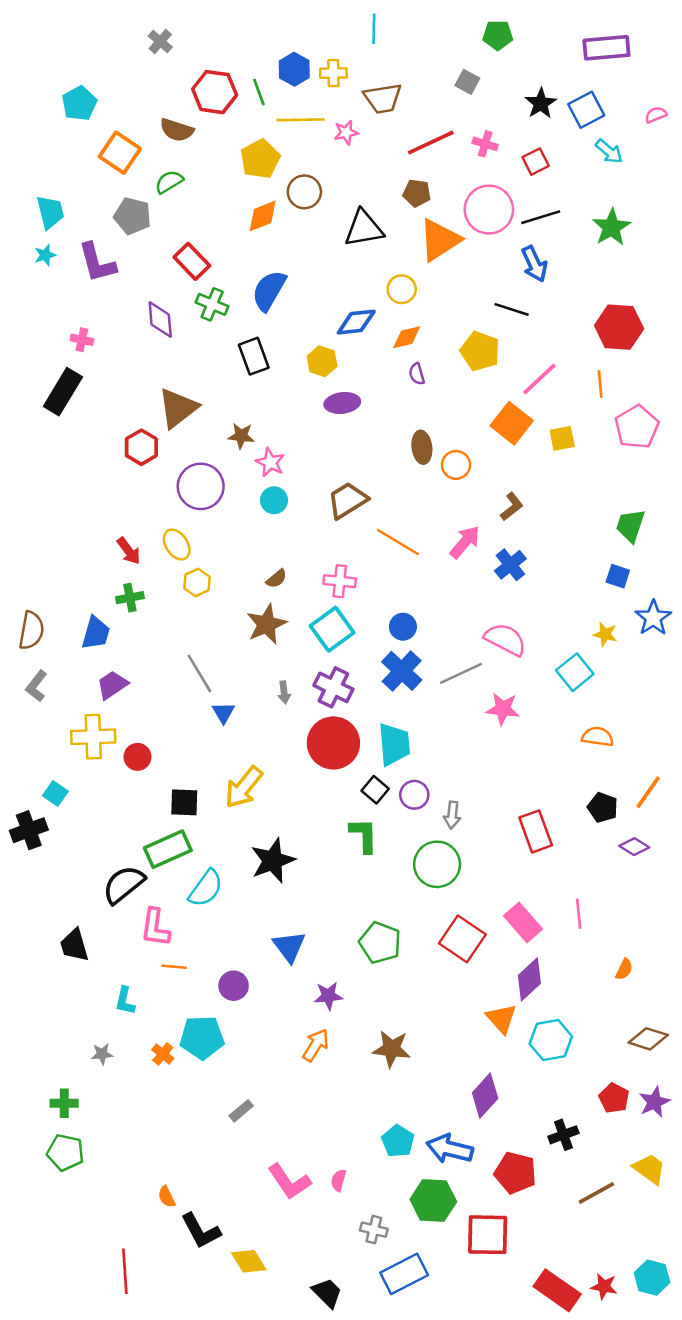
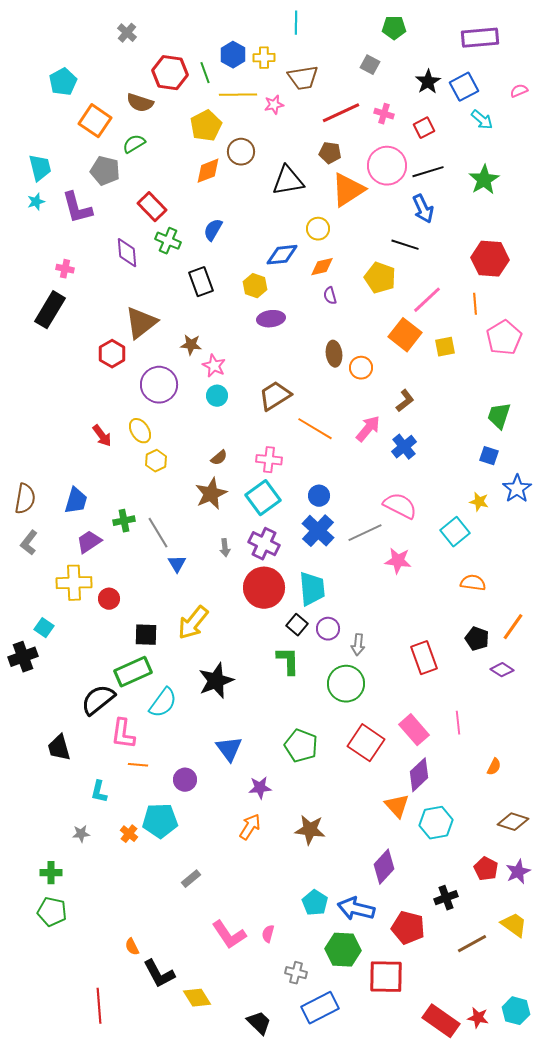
blue semicircle: (269, 290) -> (213, 230), size x0.7
green cross: (130, 598) -> (124, 521), moved

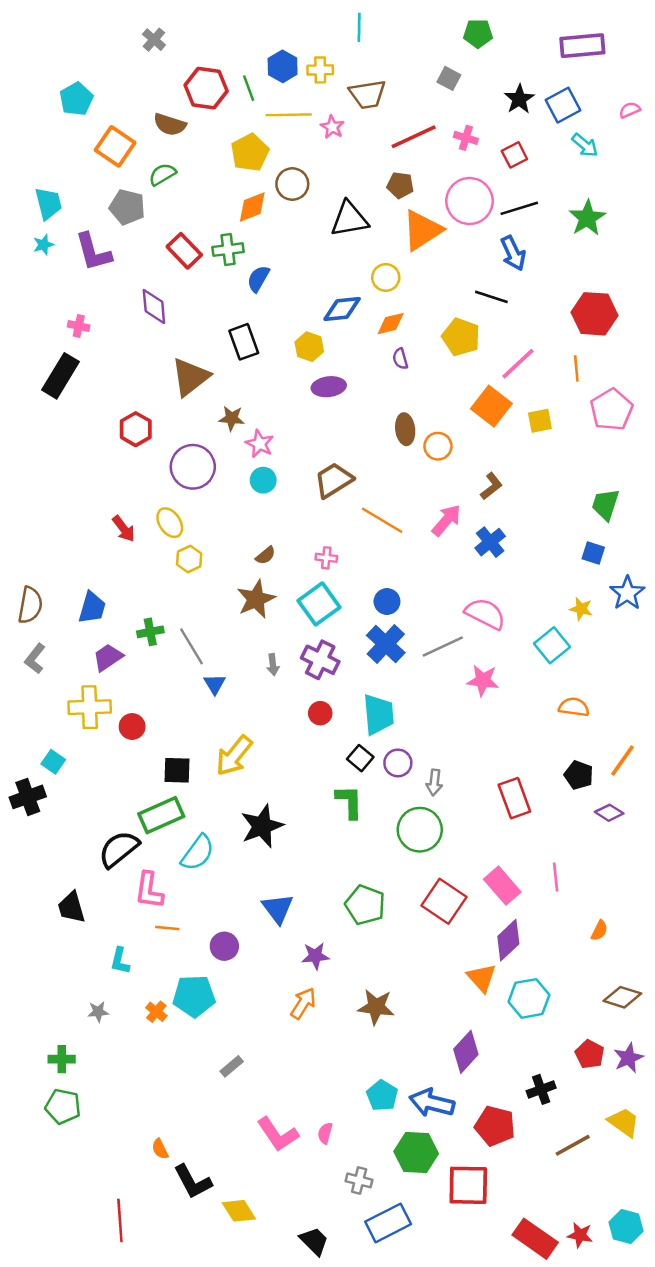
pink star: (274, 105) -> (332, 127), turned -30
green cross: (168, 241) -> (228, 250), moved, turned -30
brown triangle: (141, 323) -> (190, 377), moved
pink cross: (269, 460) -> (326, 558), size x0.7
red circle: (264, 588) -> (320, 713), size x0.5

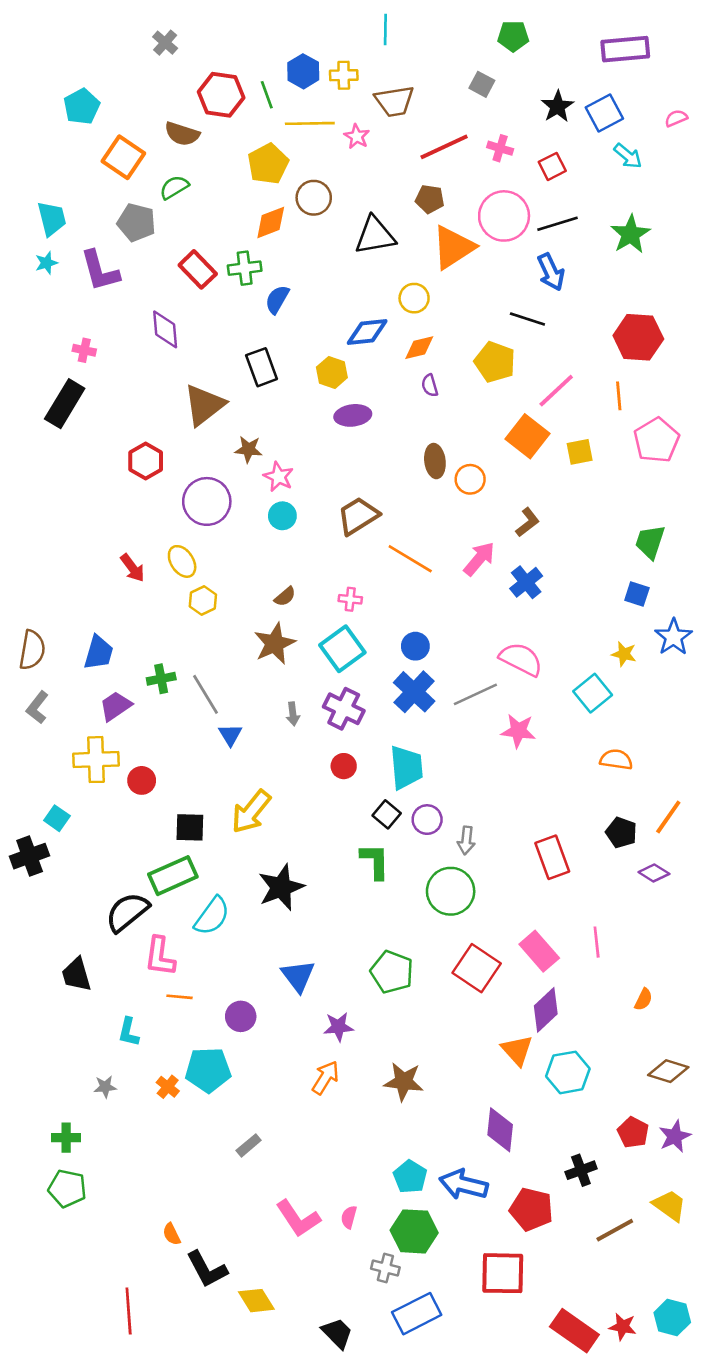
purple diamond: (466, 1052) -> (500, 1130), turned -36
green hexagon: (416, 1153) -> (414, 1231), moved

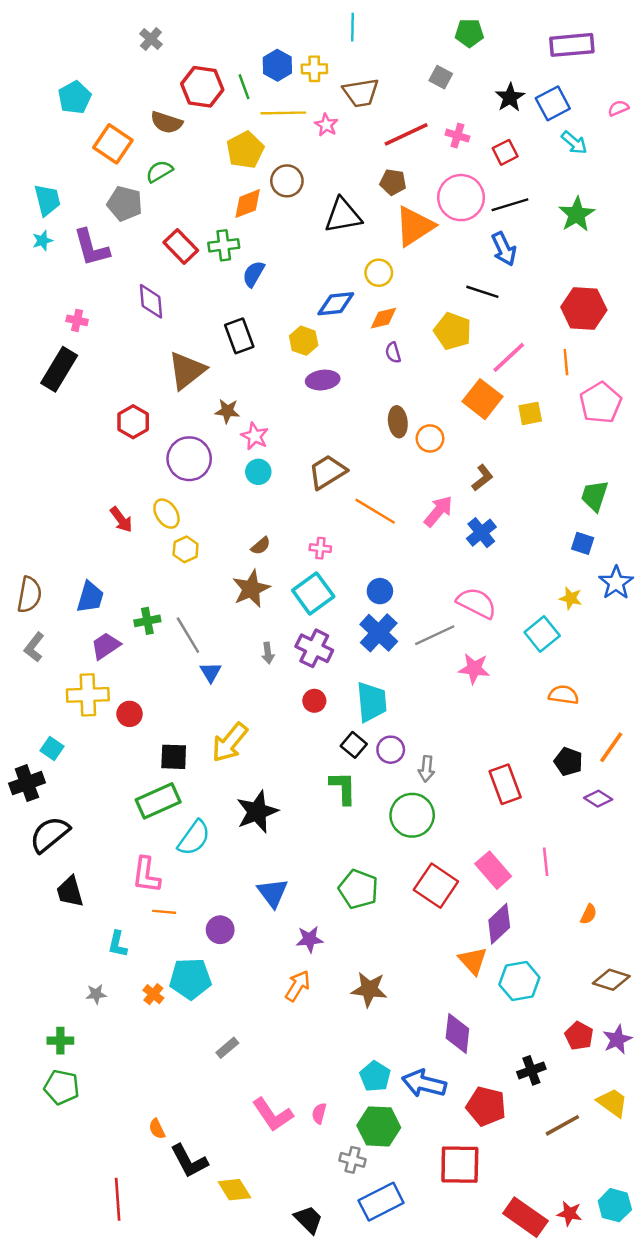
black semicircle: (127, 912) -> (50, 834), moved

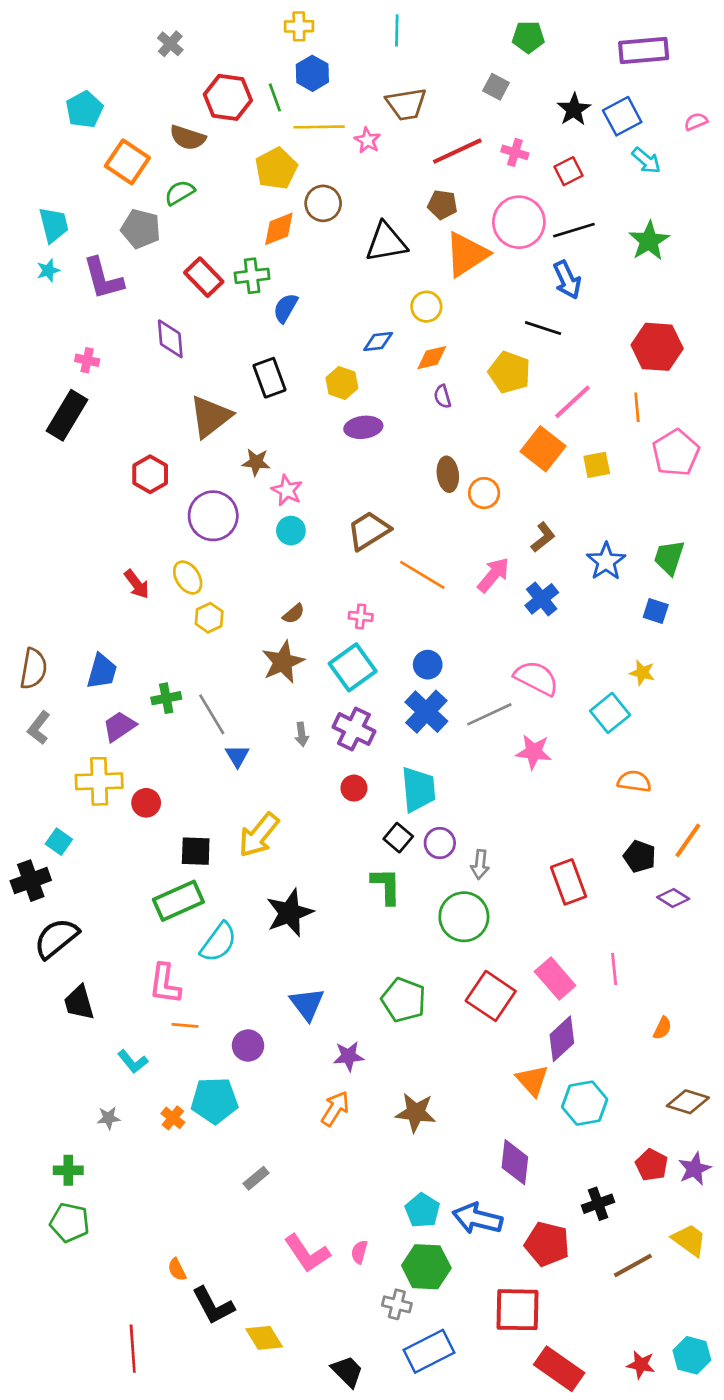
yellow cross: (314, 69) -> (299, 26), moved
blue diamond: (336, 304) -> (378, 341), size x0.7
blue star: (616, 583) -> (606, 561), moved
cyan L-shape: (118, 944) -> (133, 1062), turned -52
red rectangle: (525, 1217) -> (559, 1369), moved

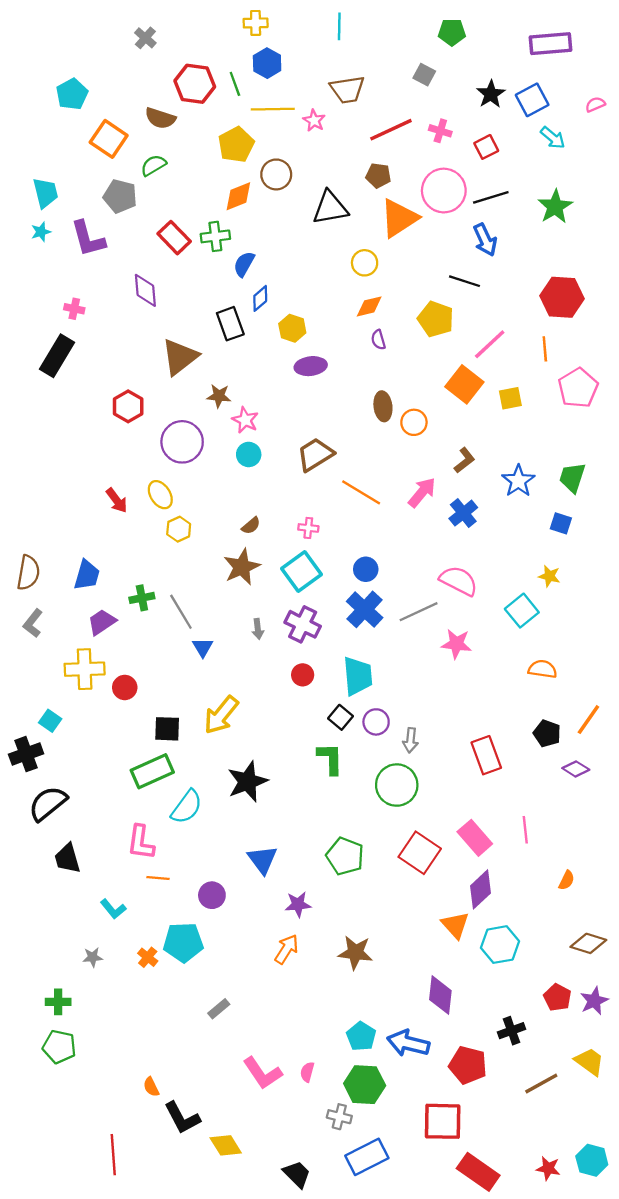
blue diamond: (378, 341) -> (260, 298), moved, turned -35

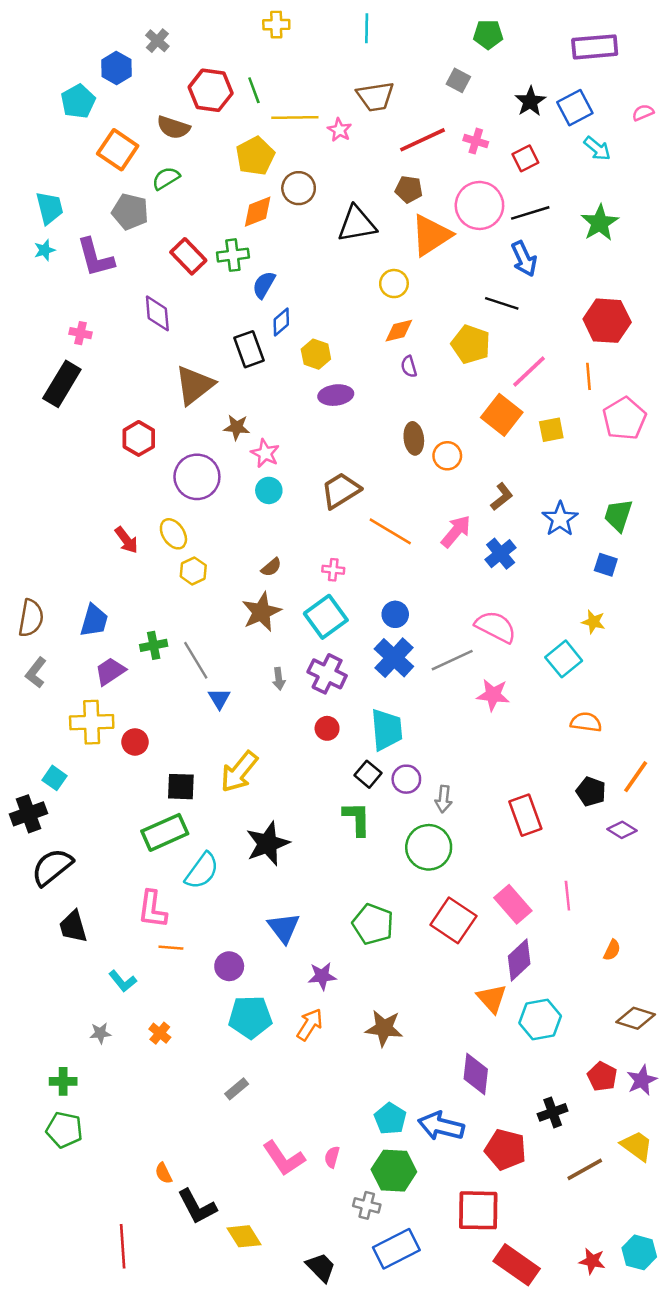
blue hexagon: (267, 63) -> (116, 68), moved
cyan pentagon: (183, 942) -> (250, 1017), moved

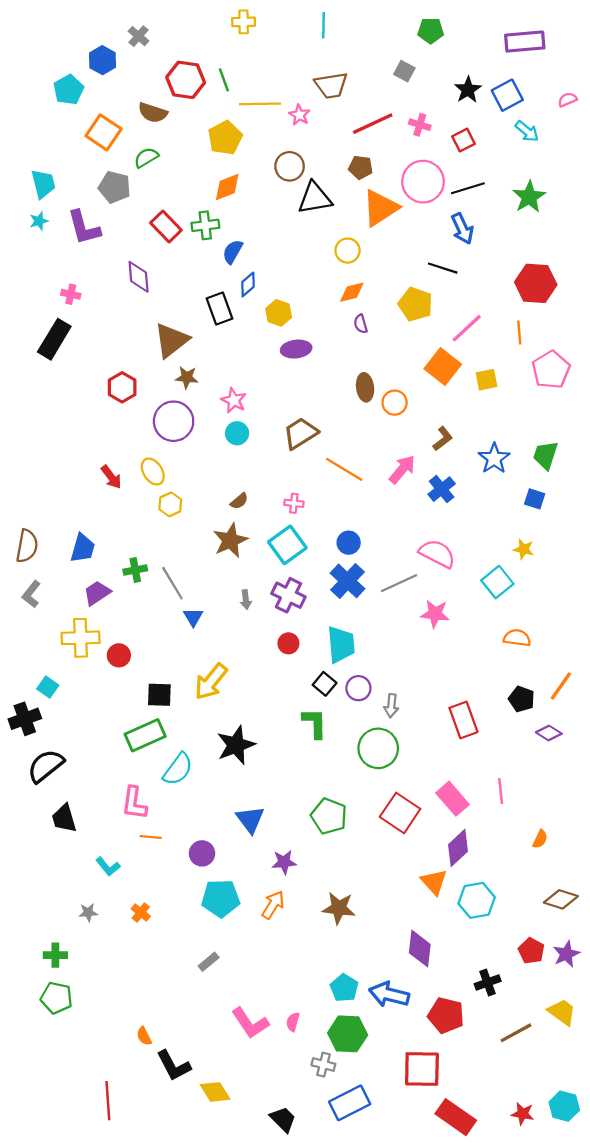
brown circle: (299, 188) -> (290, 166), moved
brown star: (237, 427) -> (187, 377), moved

